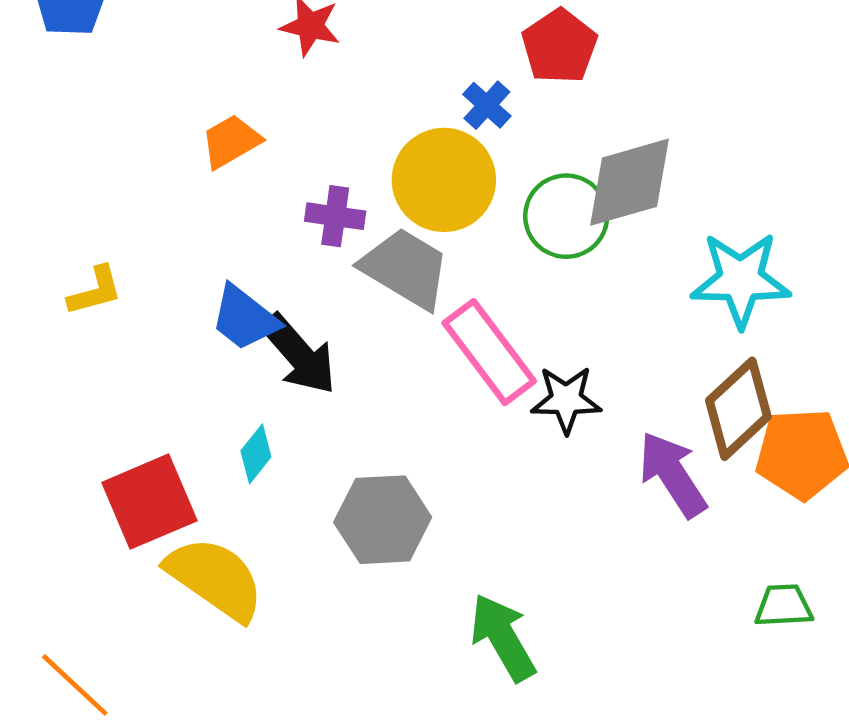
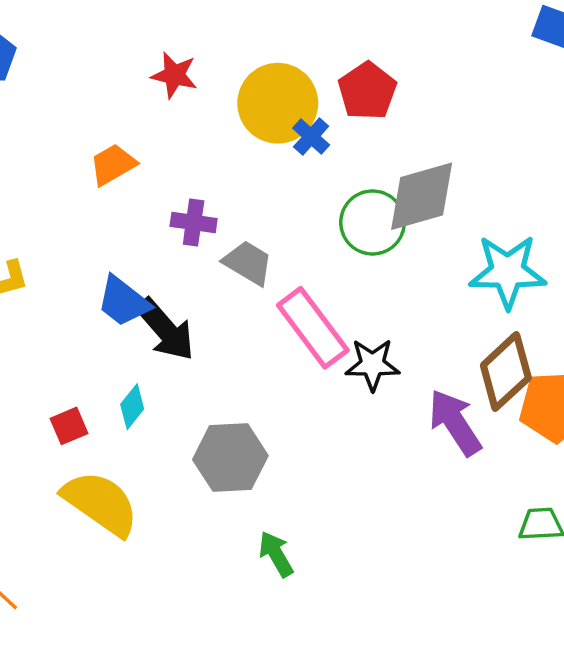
yellow circle: (444, 180) -> (278, 103), moved
gray trapezoid: (405, 268) -> (248, 263), size x0.7
red square: (149, 502) -> (69, 426), moved, size x0.5
green arrow: (503, 637) -> (276, 554), moved, size x0.7

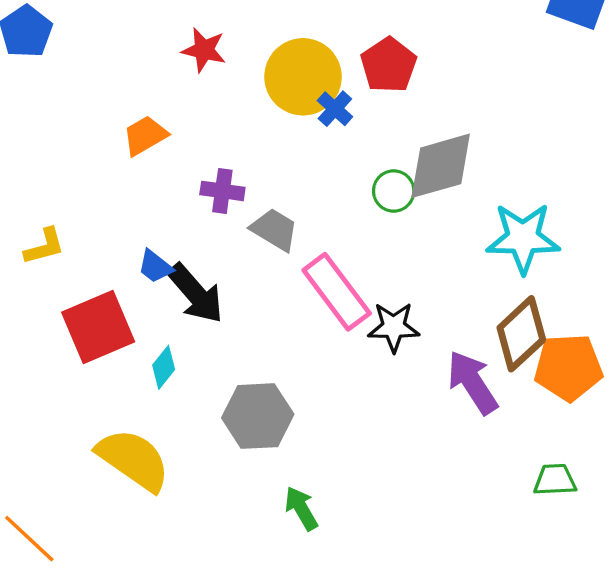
green circle: (373, 222) -> (394, 191), size x0.7
blue trapezoid: (123, 301) -> (155, 267), size x0.7
red square: (69, 426) -> (98, 327), moved, size x2.0

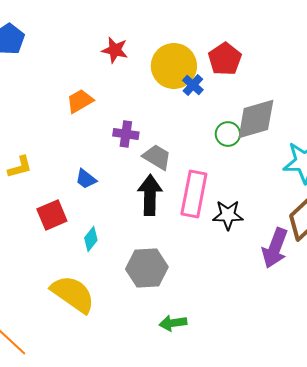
pink rectangle: (337, 292) -> (194, 194), turned 48
black arrow: (196, 293) -> (150, 195), moved, turned -138
red square: (98, 327) -> (52, 215), size x0.7
purple arrow: (473, 382) -> (275, 248), turned -126
green arrow: (301, 508) -> (173, 323), turned -68

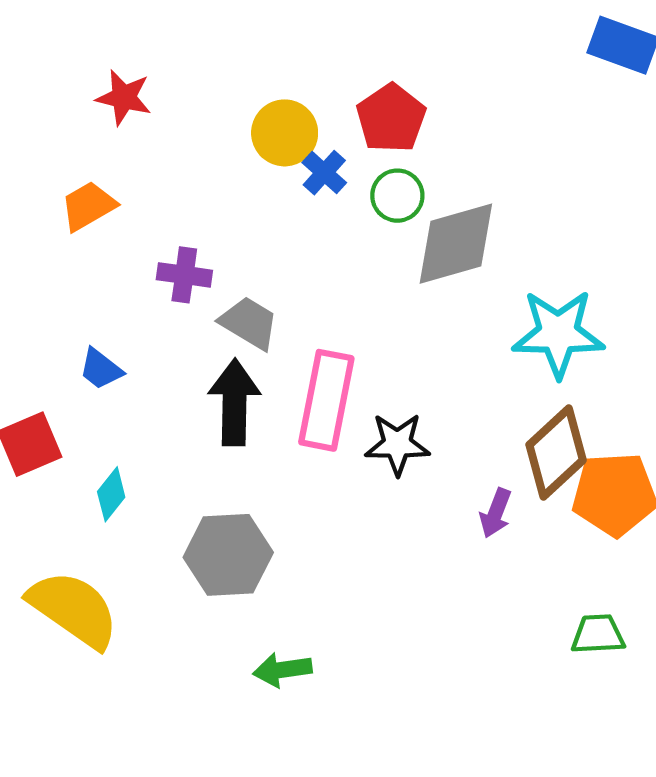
red star: (115, 50) -> (124, 97), moved
yellow circle: (174, 66) -> (285, 133), size x0.7
green circle: (228, 134) -> (397, 196), moved
purple arrow: (275, 248) -> (496, 513), size x0.6

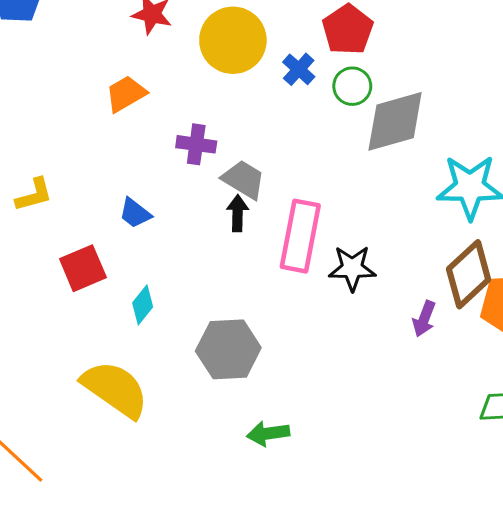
yellow circle: (285, 133) -> (233, 40), moved, size x1.4
black arrow: (234, 402) -> (238, 213), moved, size x0.6

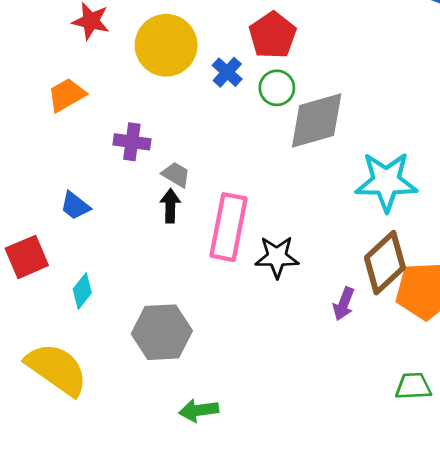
gray trapezoid: (244, 179) -> (176, 175), size x0.7

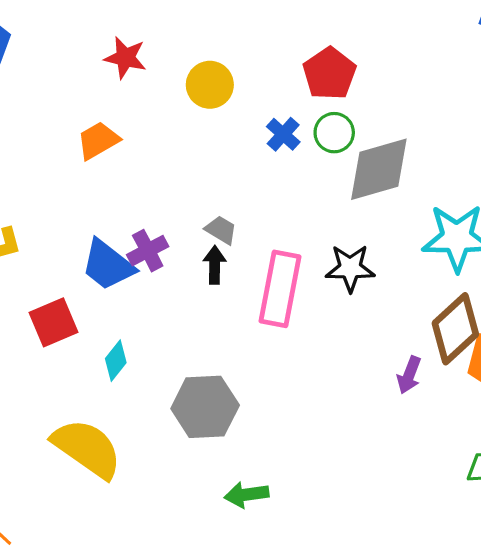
yellow circle: (166, 45) -> (210, 85), size x0.7
blue cross: (227, 72) -> (283, 134), moved
purple cross: (132, 142) -> (148, 251), moved, turned -36
blue trapezoid: (75, 206) -> (108, 265), size x1.6
black star: (277, 257) -> (350, 268), moved

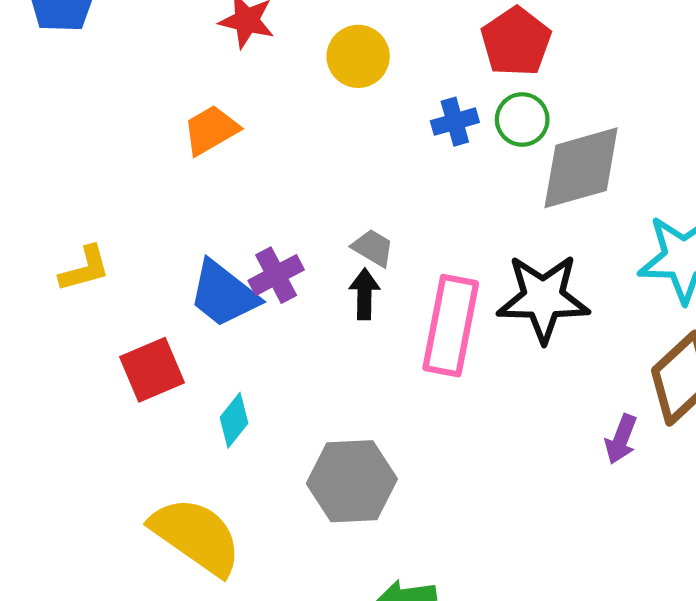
blue cross: (283, 134) -> (455, 122), turned 32
black star: (350, 268) -> (543, 298), size x1.4

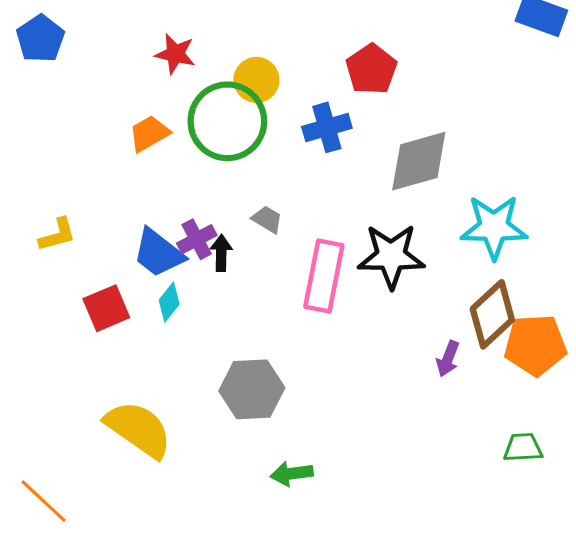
green circle: (522, 119) -> (227, 121), moved, size x2.0
blue cross: (455, 122) -> (327, 127), size x1.4
black arrow: (364, 294) -> (221, 253), moved
cyan diamond: (234, 420) -> (169, 302), moved

